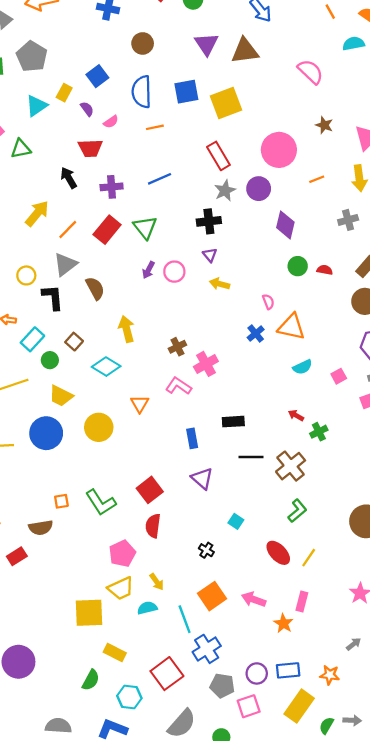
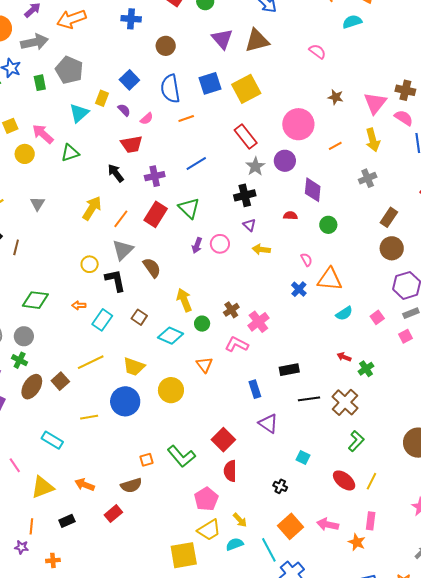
pink semicircle: (311, 72) -> (317, 51), size x0.7
red semicircle: (325, 270) -> (290, 216), moved
green circle: (50, 360) -> (202, 324), moved

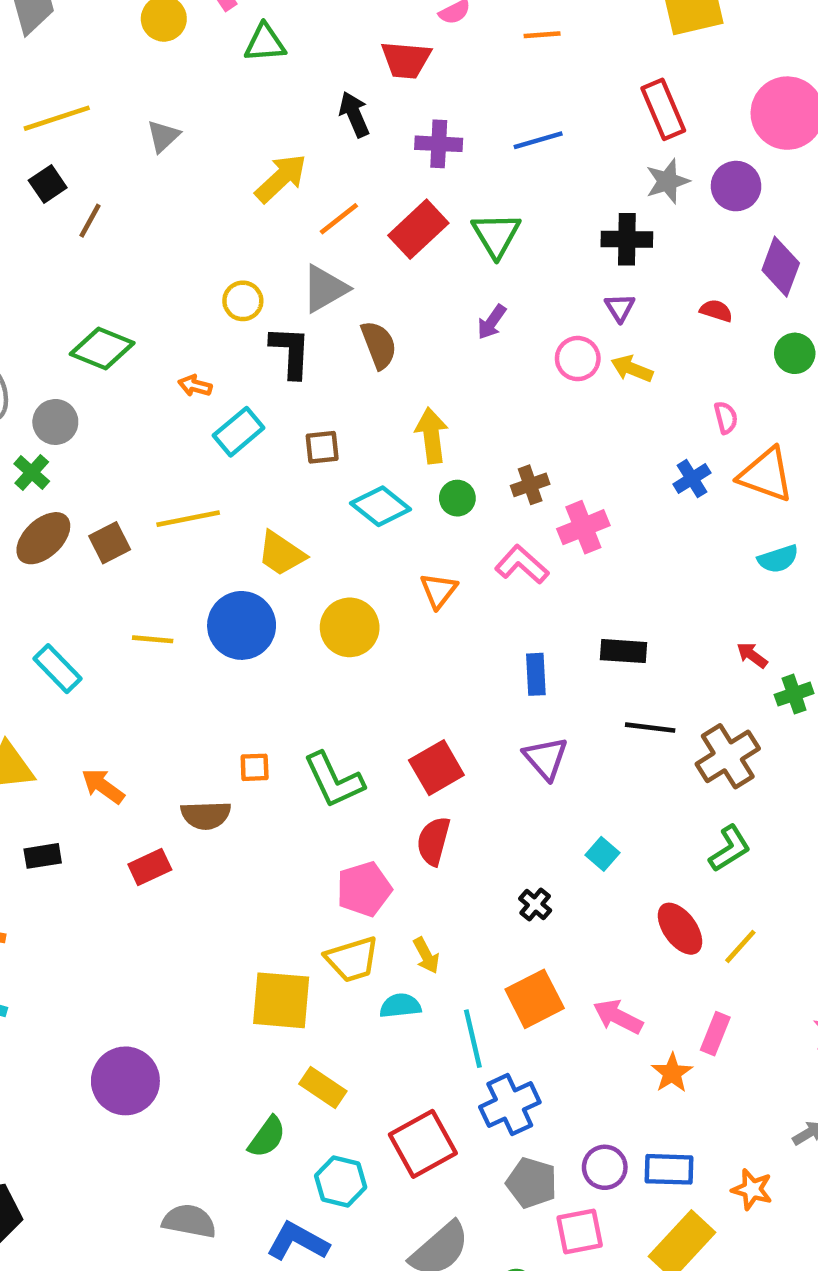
pink circle: (220, 244) -> (578, 359), moved
brown square: (139, 317) -> (322, 447), turned 35

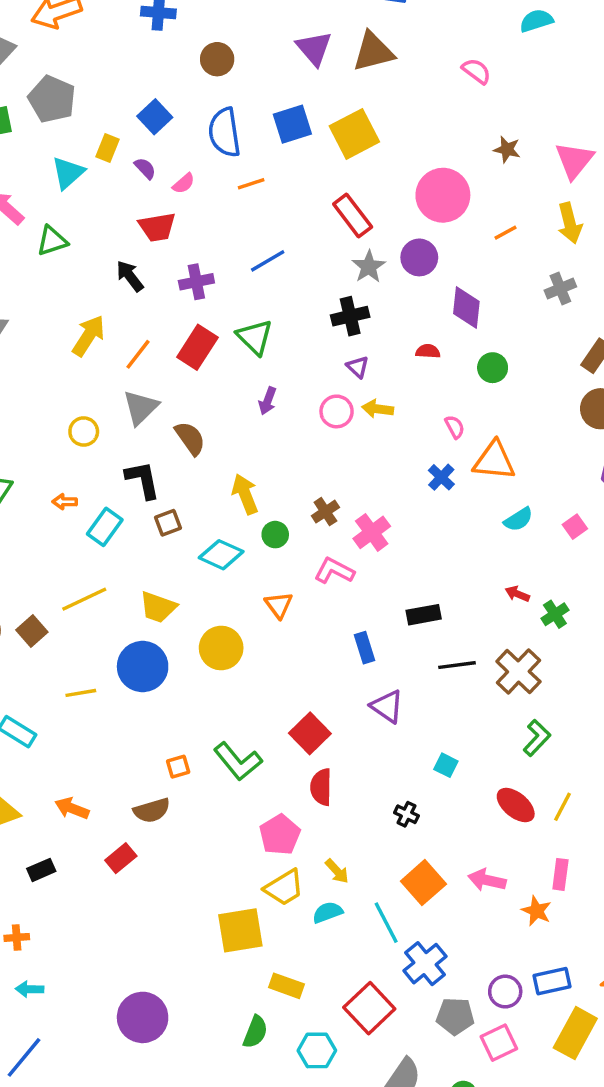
black L-shape: (291, 352) -> (143, 480), moved

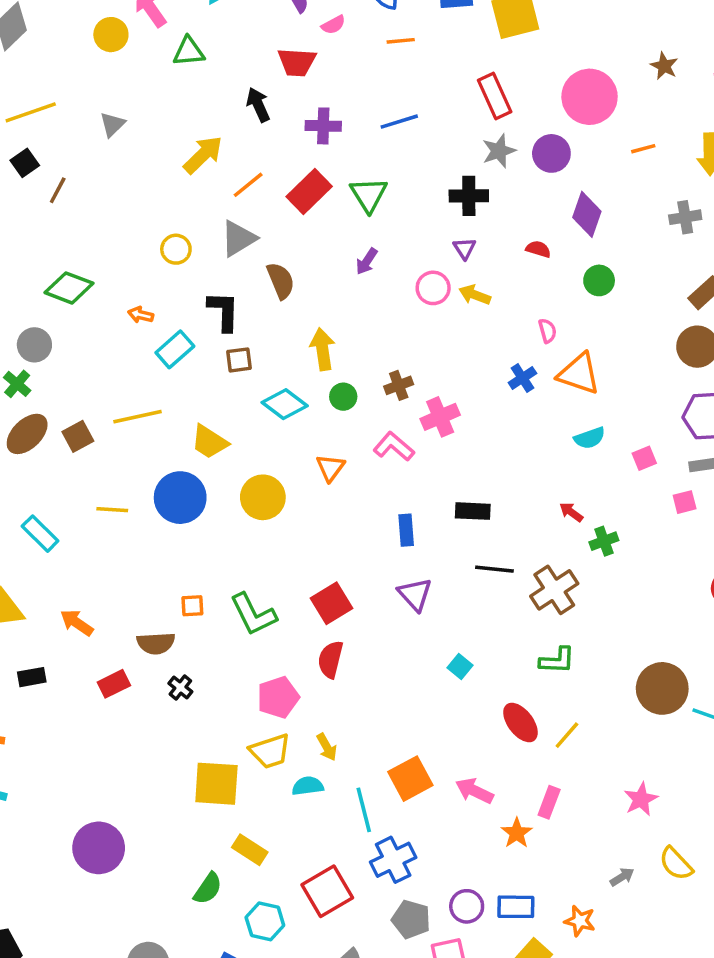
green L-shape: (537, 738) -> (557, 660), turned 36
black cross: (406, 814) -> (180, 688), moved

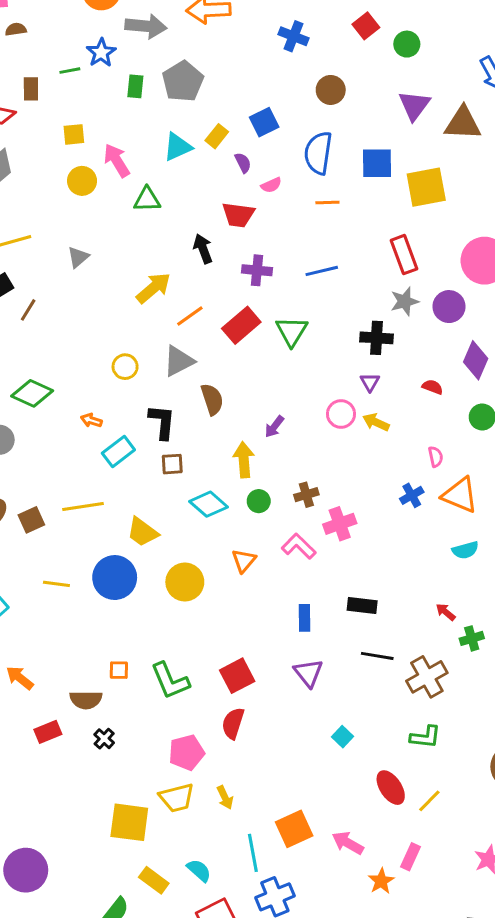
purple arrow: (367, 261) -> (274, 427), moved
cyan semicircle: (308, 786) -> (199, 870), moved, turned 45

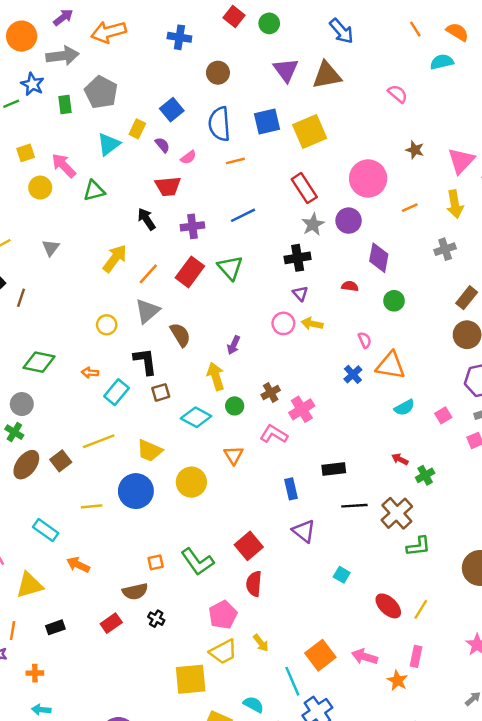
orange arrow: (20, 678) -> (78, 565), moved
green L-shape: (425, 737) -> (418, 546), moved

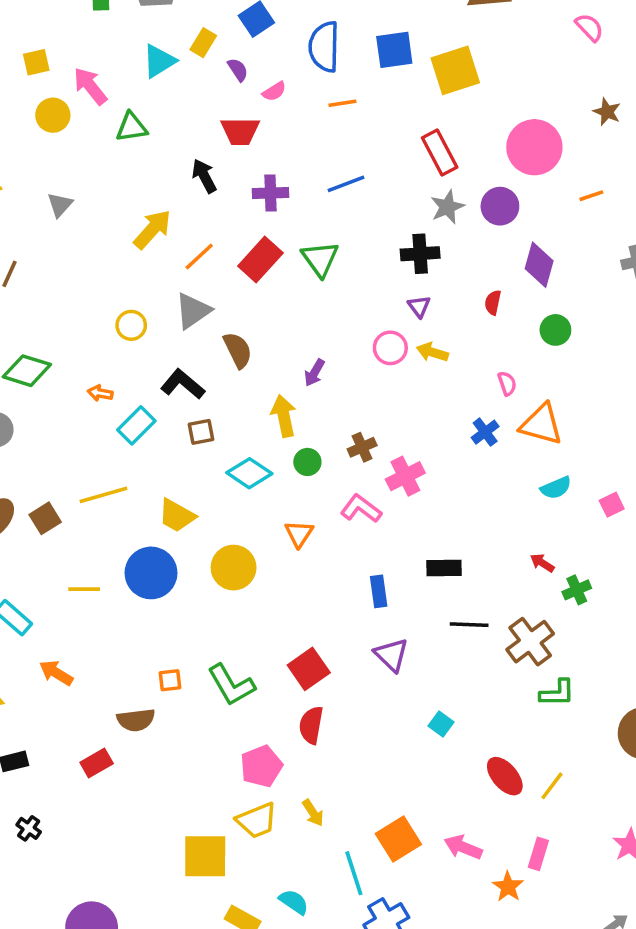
red semicircle: (350, 286) -> (493, 302), turned -91
black L-shape: (145, 361) -> (183, 384), turned -48
black cross: (156, 619) -> (29, 828), moved

